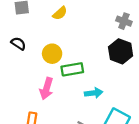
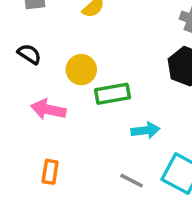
pink arrow: (46, 88) -> (48, 109), moved, turned 85

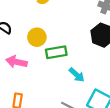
cyan arrow: (145, 130) -> (77, 75), turned 49

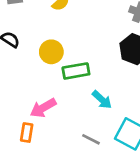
pink arrow: (16, 62) -> (43, 108), moved, turned -42

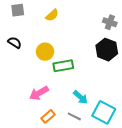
cyan arrow: (102, 100) -> (80, 97), moved
orange rectangle: (27, 133) -> (48, 116), moved, turned 40

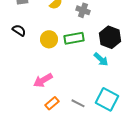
gray cross: (110, 22) -> (83, 10), moved
green rectangle: (63, 66) -> (74, 38), moved
cyan arrow: (80, 97) -> (101, 59), moved

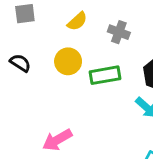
yellow circle: (49, 39) -> (68, 61), moved

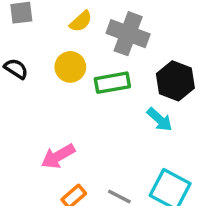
gray cross: (119, 32) -> (128, 34), size x1.6

